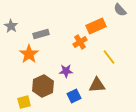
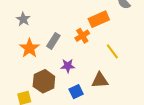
gray star: (11, 26) -> (23, 19), moved
gray rectangle: (41, 34) -> (53, 41), moved, turned -42

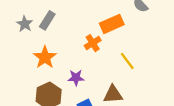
gray rectangle: (53, 41) -> (47, 20), moved
orange star: (29, 48) -> (45, 57), moved

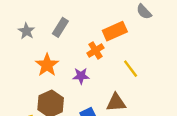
gray rectangle: (47, 20) -> (60, 27), moved
purple star: (76, 78) -> (81, 76), moved

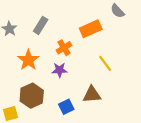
orange cross: (95, 50) -> (64, 48), moved

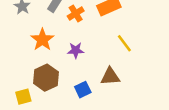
orange cross: (64, 48) -> (76, 14), moved

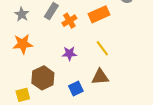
orange star: (42, 40) -> (23, 44), moved, turned 30
yellow line: (124, 43) -> (102, 48), moved

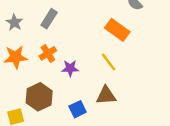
orange rectangle: (99, 14) -> (117, 30), moved, turned 60
orange cross: (69, 21) -> (48, 53), moved

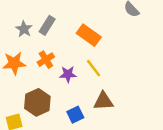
gray star: (14, 22) -> (24, 29), moved
orange rectangle: (117, 30) -> (89, 35), moved
yellow line: (109, 62) -> (94, 68), moved

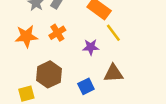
yellow line: (94, 68) -> (113, 33), moved
purple star: (68, 74) -> (91, 47), moved

